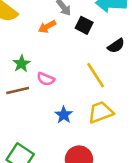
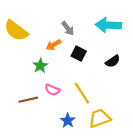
black square: (84, 25) -> (79, 54), moved
green star: (21, 64) -> (40, 66), moved
yellow line: (96, 75) -> (82, 93), moved

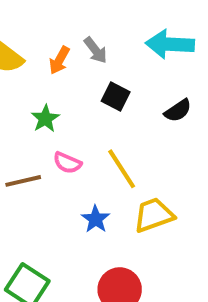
orange arrow: (53, 45) -> (59, 60), moved, turned -32

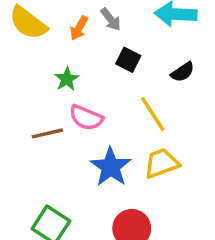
pink semicircle: (67, 163) -> (86, 118), size x1.4
yellow line: (122, 169) -> (153, 114), moved
blue star: (96, 219) -> (111, 167), size x1.6

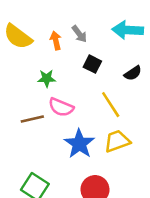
orange arrow: (79, 28) -> (56, 41), turned 138
green star: (67, 79) -> (47, 78), turned 30

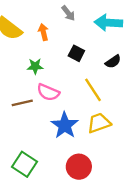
gray arrow: (79, 34) -> (68, 13), moved

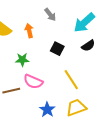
cyan arrow: (108, 23) -> (84, 23), turned -45
black semicircle: (113, 62) -> (88, 46), moved
blue star: (65, 125) -> (47, 110), size x0.7

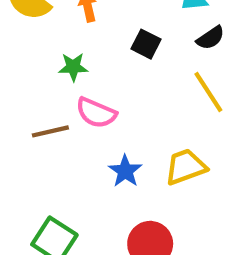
yellow line: (71, 80) -> (208, 92), moved

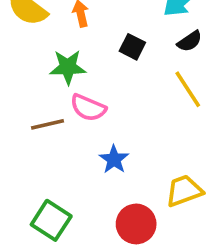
green star: (73, 67) -> (68, 67), size x1.4
yellow trapezoid: (186, 167) -> (184, 191), moved

